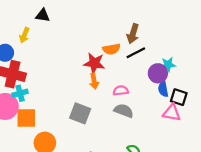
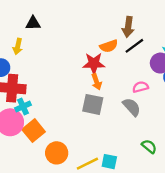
pink semicircle: (121, 91) -> (140, 87), moved
gray semicircle: (124, 111) -> (132, 107), turned 36
gray square: (80, 113) -> (93, 104), moved
orange square: (26, 118) -> (34, 131), turned -30

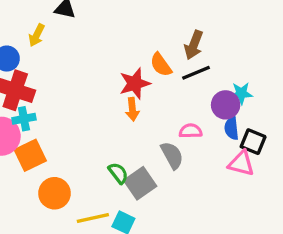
orange semicircle: (109, 46) -> (161, 65), turned 60
red star: (94, 63) -> (135, 83), turned -30
gray square: (93, 104) -> (140, 183), moved, turned 30
green semicircle: (149, 146) -> (118, 173), moved

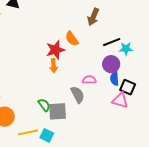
brown arrow: (194, 45) -> (93, 17), moved
black line: (196, 73) -> (112, 42), moved
cyan star: (241, 93) -> (126, 49), moved
gray square: (140, 183) -> (58, 111), turned 30

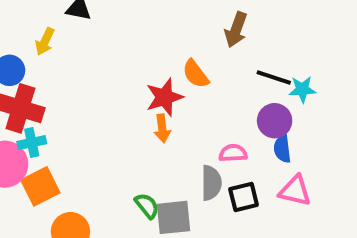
black line: (112, 42) -> (274, 78), turned 42
black square: (128, 87) -> (244, 197), moved, turned -35
gray semicircle: (78, 95) -> (211, 183), turned 30

